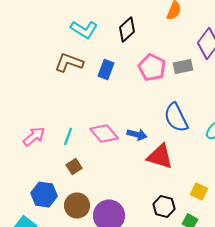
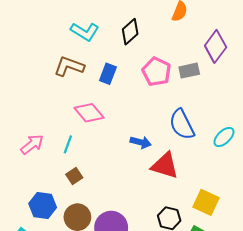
pink diamond: (104, 134) -> (89, 113), moved
yellow square: (199, 192) -> (206, 202), size x1.4

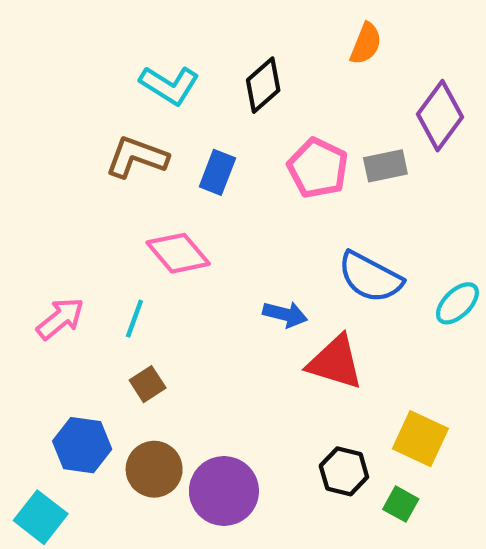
blue semicircle: (182, 124) -> (370, 277), turned -36

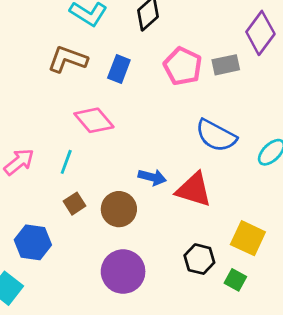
blue arrow: (285, 314) -> (152, 177), moved
brown circle: (154, 469) -> (119, 209), moved

